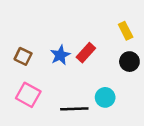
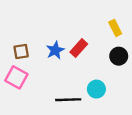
brown square: (23, 56) -> (21, 51), turned -35
pink square: (28, 95) -> (16, 77), moved

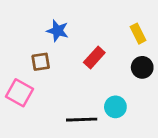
blue star: (55, 50) -> (58, 31), moved, turned -30
brown square: (21, 51) -> (41, 62), moved

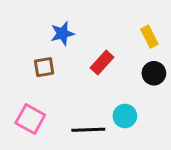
blue star: (58, 31) -> (62, 34), turned -30
pink square: (20, 93) -> (30, 119), moved

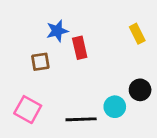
red rectangle: (102, 63) -> (80, 48), moved, turned -55
black circle: (154, 73) -> (140, 90), moved

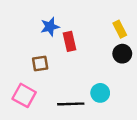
brown square: (40, 62) -> (40, 63), moved
black circle: (140, 90) -> (122, 54), moved

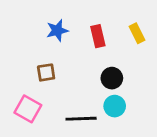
red rectangle: (70, 41) -> (98, 36), moved
black circle: (122, 54) -> (112, 78), moved

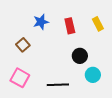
brown square: (46, 72) -> (23, 45), moved, turned -32
cyan circle: (115, 106) -> (93, 75), moved

